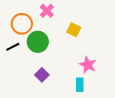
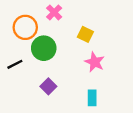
black line: (13, 47) -> (15, 64), moved
pink star: (88, 65) -> (95, 62), moved

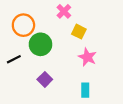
pink cross: (54, 12) -> (64, 11), moved

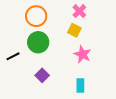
pink cross: (64, 11) -> (79, 11), moved
orange circle: (23, 25) -> (36, 16), moved

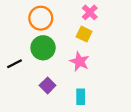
pink star: (82, 54) -> (79, 61), moved
cyan rectangle: (80, 86) -> (81, 97), moved

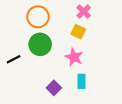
purple square: (48, 85) -> (54, 88), moved
cyan rectangle: (81, 97) -> (81, 81), moved

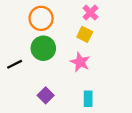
cyan rectangle: (81, 81) -> (88, 99), moved
purple square: (54, 88) -> (46, 95), moved

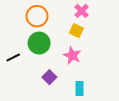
purple square: (46, 95) -> (49, 77), moved

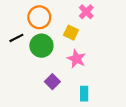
yellow square: (76, 31) -> (71, 33), moved
black line: (13, 58) -> (16, 38), moved

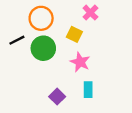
purple square: (52, 82) -> (57, 97), moved
cyan rectangle: (84, 94) -> (88, 90), moved

